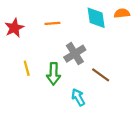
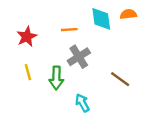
orange line: (52, 23) -> (69, 30), moved
red star: (14, 28) -> (27, 37), moved
brown line: (101, 75) -> (120, 79), moved

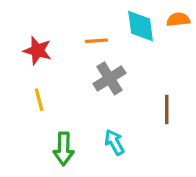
red star: (27, 37) -> (37, 51), turned -30
green arrow: (56, 78) -> (64, 149), moved
brown line: (120, 79) -> (167, 110), turned 54

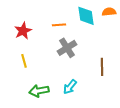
red star: (37, 51) -> (23, 31), turned 30
cyan arrow: (114, 142) -> (70, 87), turned -112
green arrow: (64, 149) -> (39, 91), turned 78

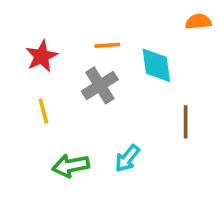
cyan diamond: (86, 16) -> (156, 65), moved
gray cross: (67, 48) -> (100, 85), moved

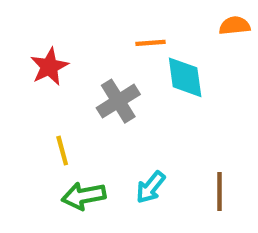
orange line: (107, 45) -> (151, 43), moved
yellow line: (43, 111) -> (62, 151), moved
brown line: (186, 122) -> (220, 192), moved

